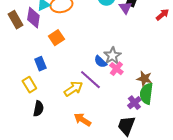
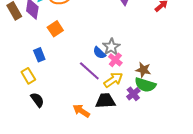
yellow arrow: (73, 89) -> (113, 80), moved
green semicircle: (146, 94) -> (145, 85), turned -80
black semicircle: (38, 109) -> (37, 100), turned -49
black trapezoid: (126, 126) -> (105, 101), moved, turned 65

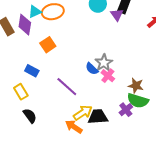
blue rectangle: (39, 55) -> (32, 71), turned -40
purple line: (89, 71) -> (67, 87), moved
yellow arrow: (113, 80) -> (83, 113), moved

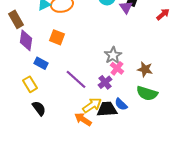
purple diamond: (25, 25) -> (26, 40), moved
orange square: (48, 45) -> (57, 37), turned -35
blue semicircle: (92, 69) -> (121, 104), moved
brown star: (136, 86) -> (145, 69), moved
purple cross: (126, 110) -> (105, 82), moved

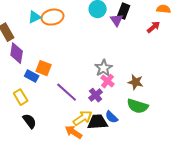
orange square: (57, 37) -> (44, 68), moved

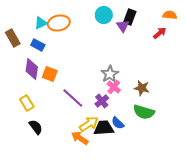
purple diamond: (17, 53) -> (32, 69), moved
blue rectangle: (32, 76) -> (38, 45), moved

